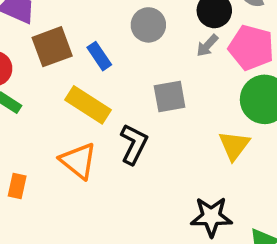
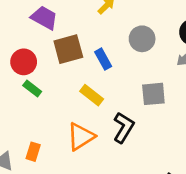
yellow rectangle: (88, 105) -> (92, 95), size x0.7
orange triangle: (78, 161) -> (81, 137), turned 44

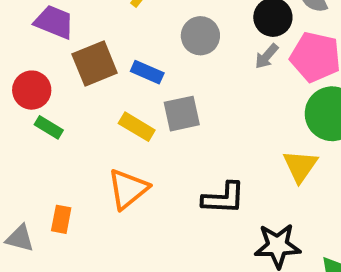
blue rectangle: (103, 59) -> (147, 72), turned -30
gray square: (153, 94) -> (182, 114), moved
black L-shape: (124, 128) -> (224, 198), moved, turned 68

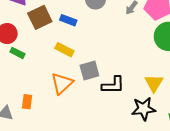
gray square: (182, 114) -> (89, 70), moved
yellow triangle: (300, 166) -> (154, 83), moved

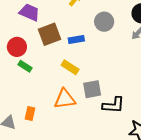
blue rectangle: (68, 20) -> (76, 39), turned -35
orange triangle: (62, 83) -> (65, 99), turned 30

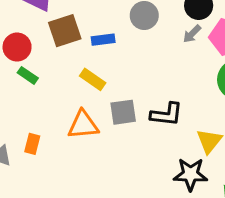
black L-shape: (113, 105) -> (166, 114), moved

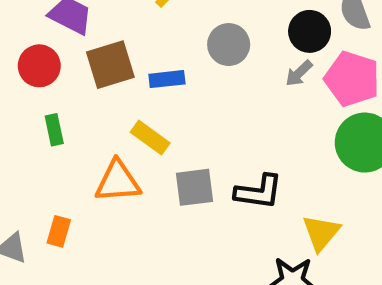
red circle: (17, 47) -> (39, 66), moved
green rectangle: (28, 75) -> (54, 130), turned 42
orange triangle: (83, 125) -> (118, 182), moved

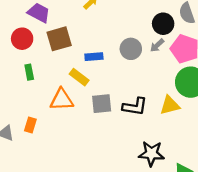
gray circle: (229, 45) -> (131, 49), moved
blue rectangle: (167, 79) -> (94, 57), moved
yellow triangle: (321, 233) -> (170, 105), moved, turned 35

